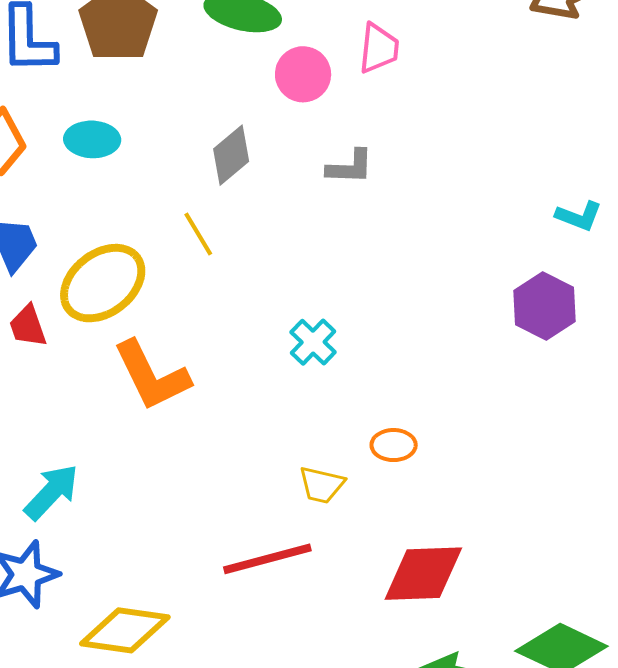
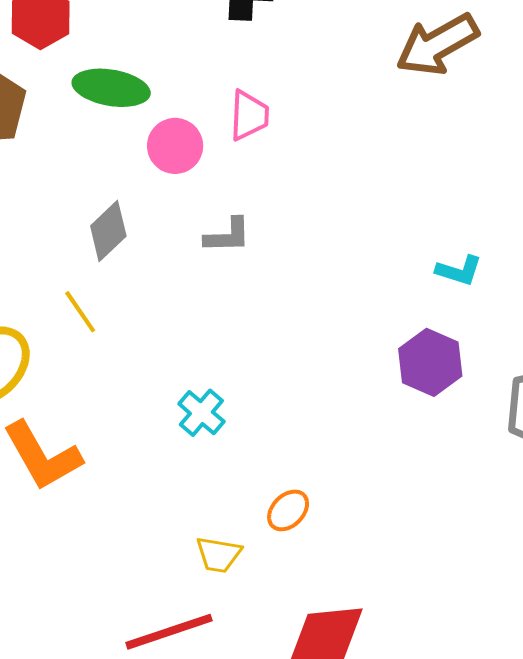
orange ellipse: (394, 445) -> (288, 510), turned -42

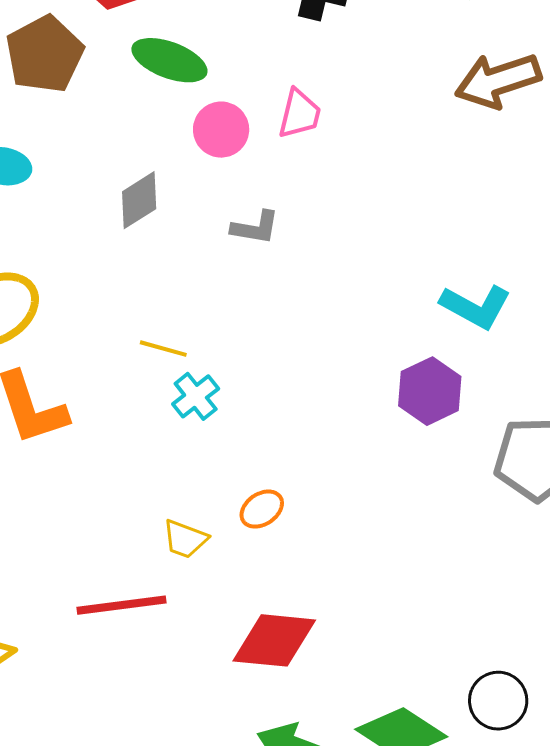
cyan L-shape: (459, 271) -> (476, 307), size x1.5
yellow line: (80, 312) -> (163, 349), moved, turned -51

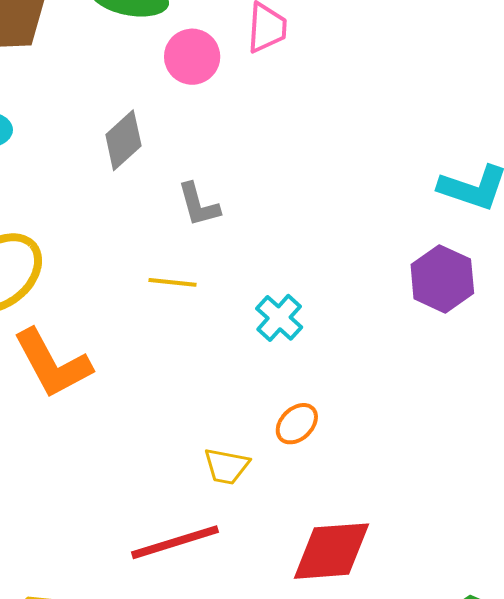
gray L-shape: (255, 228) -> (199, 205), moved, turned 75
cyan cross: (196, 396) -> (279, 318), moved

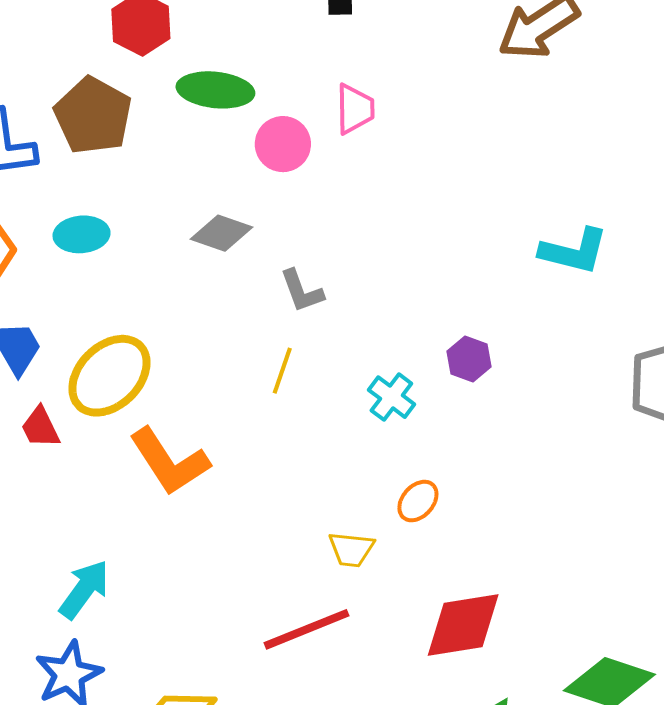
gray diamond: (123, 140) -> (221, 233), turned 66
purple hexagon: (442, 279) -> (469, 359), moved, size x0.7
yellow line: (172, 282) -> (282, 371), turned -72

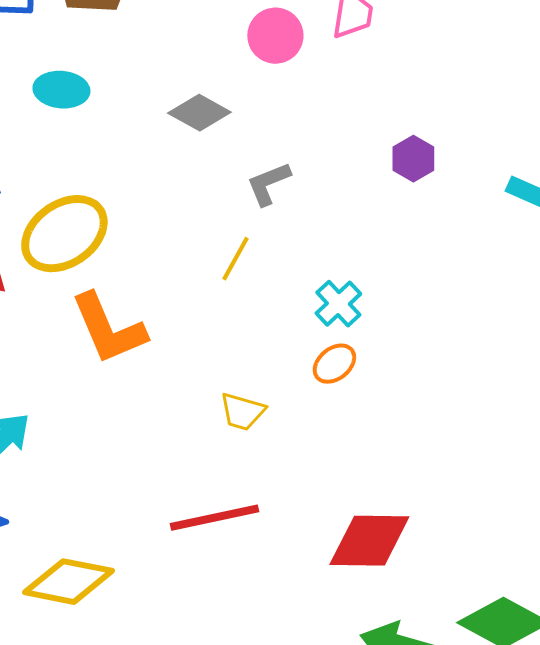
gray L-shape: (302, 291) -> (268, 184), turned 78
purple hexagon: (469, 359) -> (413, 159), moved
orange ellipse: (418, 501) -> (334, 364), moved
yellow trapezoid: (351, 549) -> (242, 412), moved

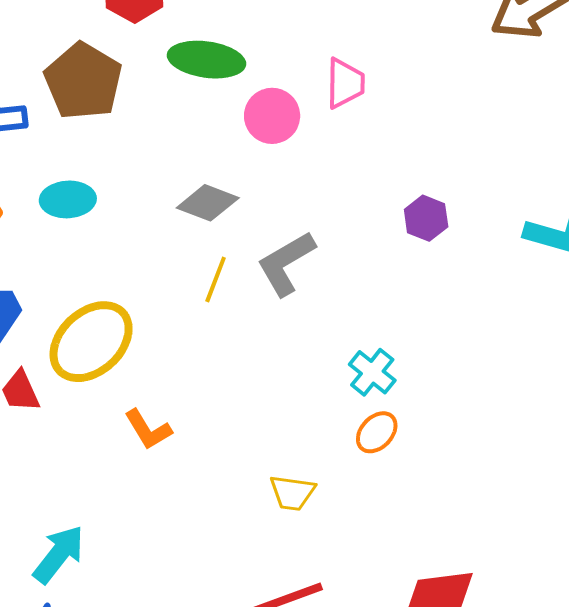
gray L-shape: (268, 184) -> (286, 263), size x1.4
yellow line: (235, 259) -> (216, 279), moved
orange L-shape: (108, 329) -> (148, 429), size x0.6

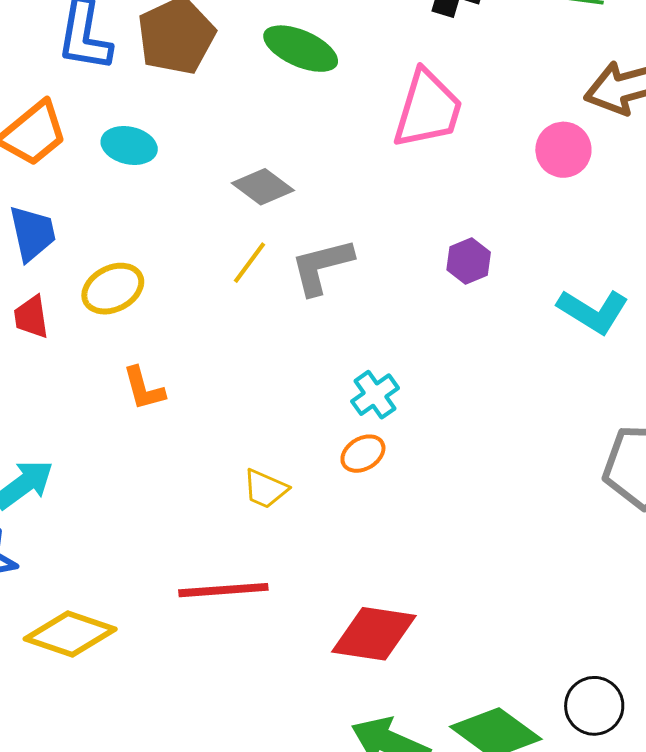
pink trapezoid: (345, 83) -> (428, 109), size x1.6
pink circle: (272, 116) -> (563, 150), moved
yellow ellipse: (91, 342) -> (113, 289), size x0.7

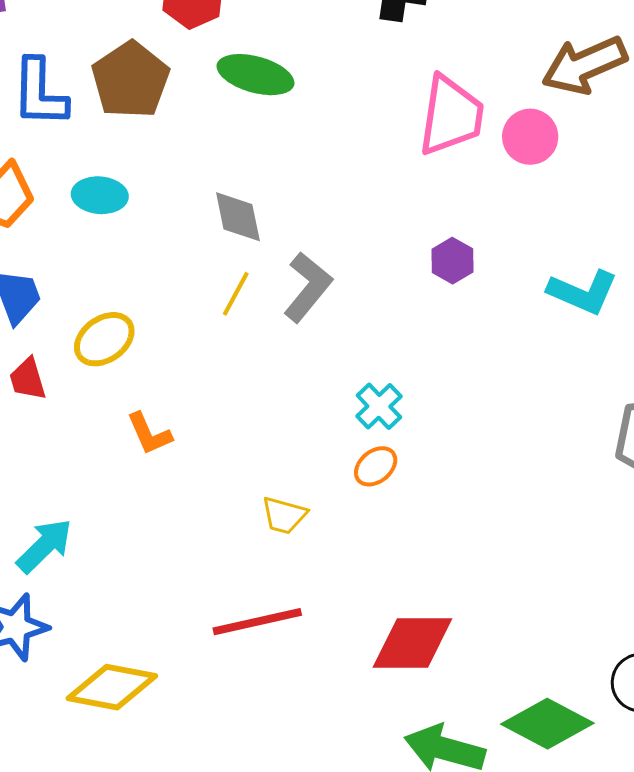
pink trapezoid: (428, 109) -> (451, 116), moved
gray diamond: (263, 187) -> (238, 217), turned 50
gray L-shape: (322, 266) -> (308, 287), turned 152

